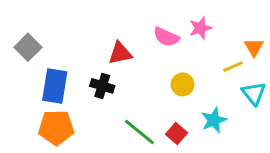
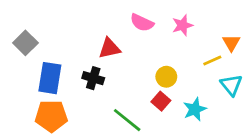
pink semicircle: (166, 37) -> (142, 23), moved
red square: (177, 133) -> (161, 101), moved

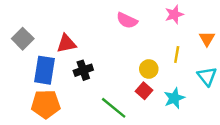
pink star: (183, 25) -> (174, 14), moved
red triangle: (109, 48) -> (66, 44), moved
yellow line: (212, 60) -> (177, 54), moved, turned -56
black cross: (93, 78) -> (83, 70), turned -36

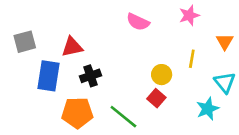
gray square: (23, 39) -> (25, 42), turned 30
cyan star: (174, 98) -> (208, 109), moved
orange pentagon: (46, 104) -> (77, 113), moved

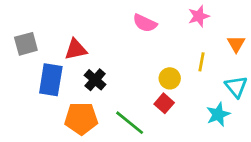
black cross: (91, 76) -> (95, 80), turned -30

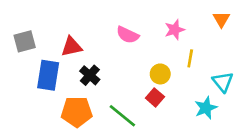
pink star: (199, 16) -> (175, 30), moved
pink semicircle: (145, 23) -> (128, 35), moved
orange triangle: (236, 44) -> (221, 19), moved

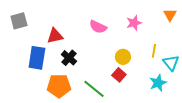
gray square: (25, 41) -> (19, 21), moved
yellow line: (190, 58) -> (154, 51), moved

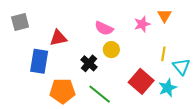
orange triangle: (170, 15) -> (164, 16), moved
yellow circle: (123, 57) -> (111, 50), moved
black cross: (69, 58) -> (89, 63), moved
red square: (119, 75) -> (141, 81), moved, size x1.6

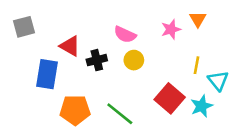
red triangle: (58, 38) -> (70, 46), turned 42
black cross: (89, 63) -> (97, 60), moved, turned 35

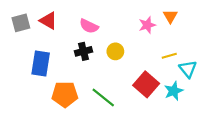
pink semicircle: (125, 35) -> (89, 26), moved
red triangle: (70, 46) -> (48, 21), moved
yellow line: (196, 65) -> (169, 56), turned 64

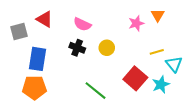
gray square: (21, 23) -> (19, 31), moved
black cross: (83, 51) -> (77, 48), turned 35
orange pentagon: (65, 94) -> (34, 88), moved

